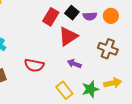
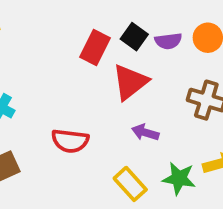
green star: (90, 89) -> (179, 178), turned 30

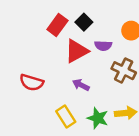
purple semicircle: (168, 41) -> (103, 46), moved

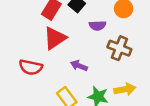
red triangle: (77, 51) -> (55, 38), moved

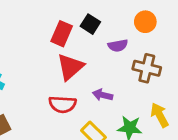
red semicircle: (31, 67) -> (63, 104), moved
yellow arrow: (125, 89) -> (160, 115), turned -100

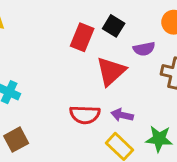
red triangle: (70, 67) -> (111, 71), moved
purple arrow: (103, 95) -> (122, 115), moved

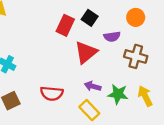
red semicircle: (85, 115) -> (52, 93), moved
green star: (159, 139) -> (118, 94), moved

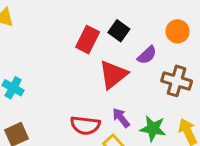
purple semicircle: (112, 37) -> (147, 55), turned -35
purple arrow: (93, 86) -> (121, 118), turned 35
red semicircle: (52, 93) -> (85, 125), moved

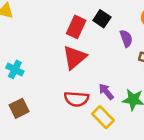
purple semicircle: (147, 55) -> (126, 38), turned -66
red triangle: (113, 75) -> (75, 57), moved

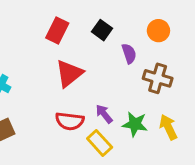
red rectangle: (76, 27) -> (57, 31), moved

